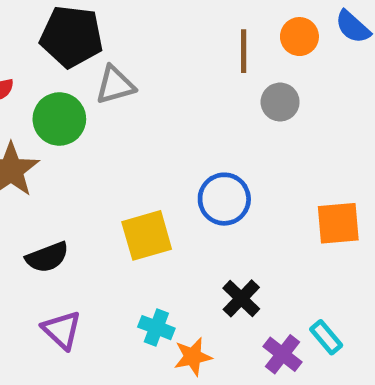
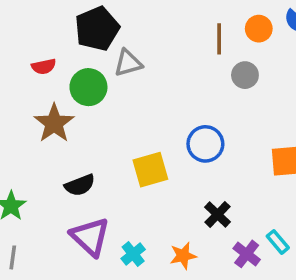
black pentagon: (71, 37) -> (97, 29), turned -30
cyan cross: (156, 328) -> (133, 254), moved, turned 30
purple triangle: (62, 330) -> (90, 237), size x1.4

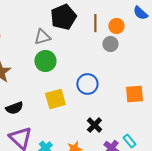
black pentagon: (97, 29) -> (63, 17), moved
orange circle: (259, 29) -> (116, 26), moved
green circle: (88, 87) -> (45, 61), moved

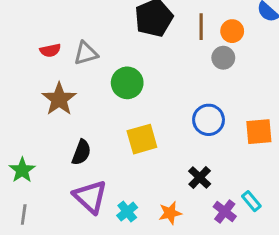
gray triangle: (42, 37) -> (86, 53), moved
blue circle: (87, 84) -> (209, 120), moved
black semicircle: (14, 108) -> (81, 152), turned -48

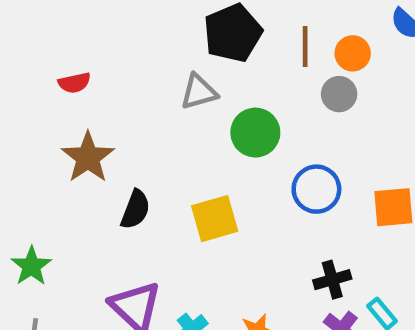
gray triangle: (86, 53) -> (199, 92), moved
green circle: (127, 83) -> (255, 133), moved
black semicircle: (81, 152) -> (135, 209), moved
black cross: (200, 178) -> (332, 280), moved, turned 30

